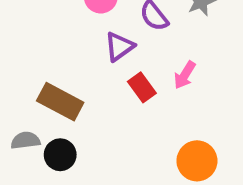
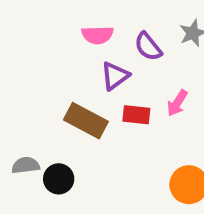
red rectangle: (142, 87) -> (136, 115), turned -48
brown rectangle: (60, 102) -> (86, 121), moved

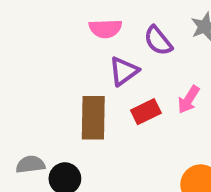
red rectangle: (136, 115) -> (146, 112), turned -32
brown rectangle: (86, 121) -> (93, 118), turned 63

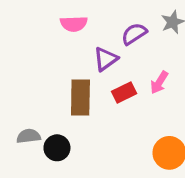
pink semicircle: (105, 29) -> (74, 24), moved
purple semicircle: (158, 41) -> (134, 34), turned 96

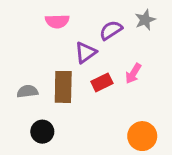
gray semicircle: (28, 136) -> (27, 91), moved

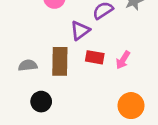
pink arrow: (133, 73) -> (123, 60), moved
red rectangle: (102, 82) -> (95, 57), turned 36

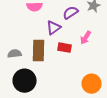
pink arrow: (123, 60) -> (86, 38), moved
black circle: (41, 102) -> (25, 81), size x1.5

